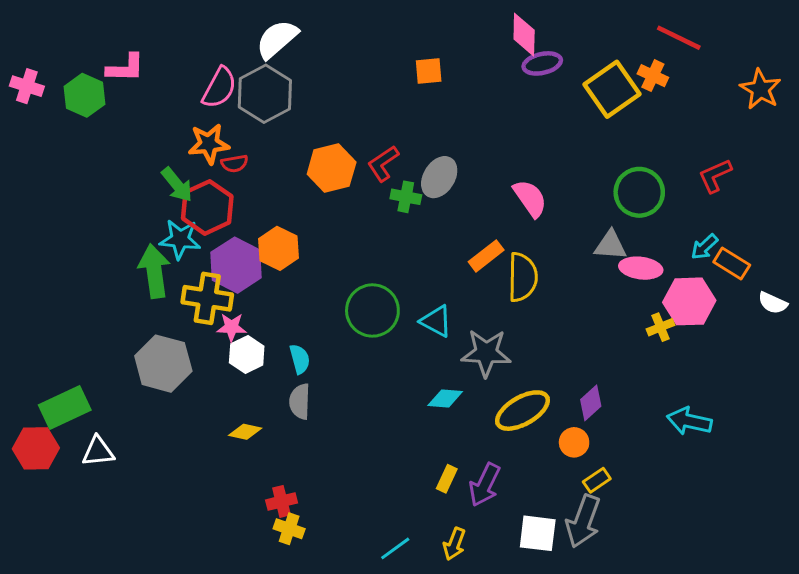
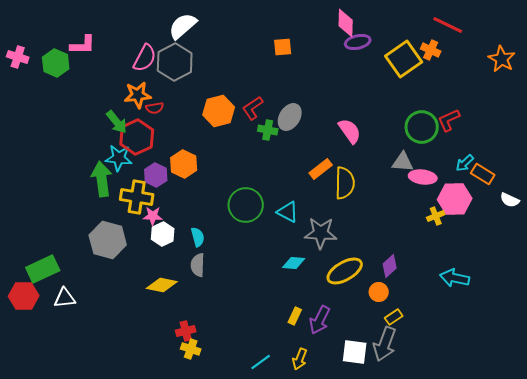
red L-shape: (715, 176) -> (449, 120), moved
purple hexagon: (236, 265) -> (156, 175), size x0.7
yellow diamond: (245, 432) -> (162, 285), size x1.4

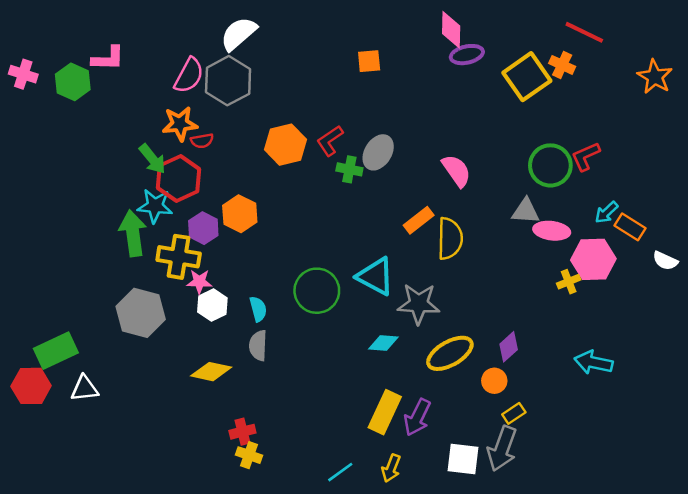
green circle: (246, 205) -> (317, 291), moved
cyan triangle: (288, 212) -> (376, 276), size x1.4
yellow rectangle: (295, 316) -> (385, 412), size x1.8

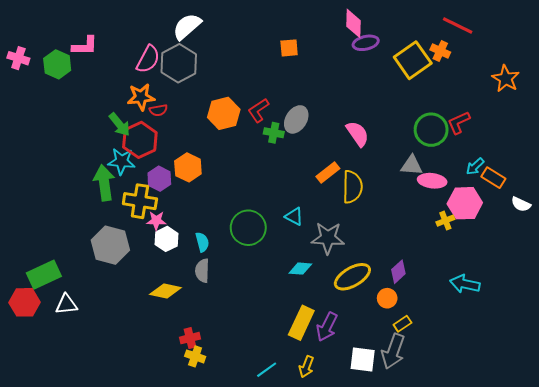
orange star: (655, 77) -> (506, 79), moved
cyan triangle: (376, 276) -> (294, 216), size x0.6

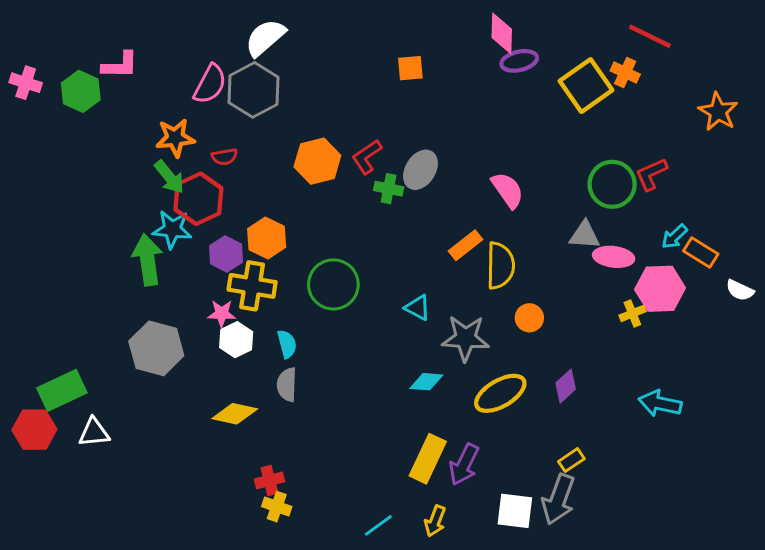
orange star: (141, 97) -> (175, 138), moved
yellow cross: (140, 201) -> (252, 286), moved
green circle: (248, 228) -> (333, 284), moved
orange circle: (387, 298) -> (529, 318), moved

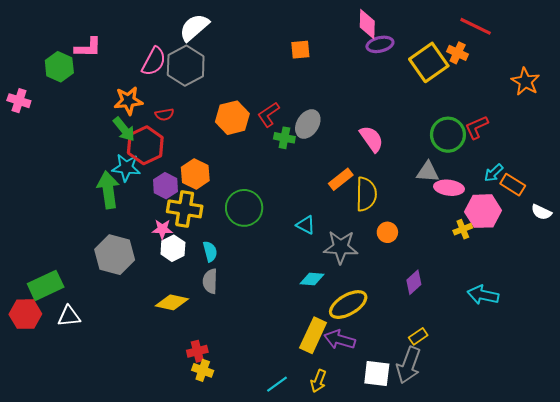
pink cross: (26, 83) -> (19, 101), moved
yellow ellipse: (500, 393) -> (348, 305), moved
purple arrow: (464, 464) -> (340, 340), turned 80

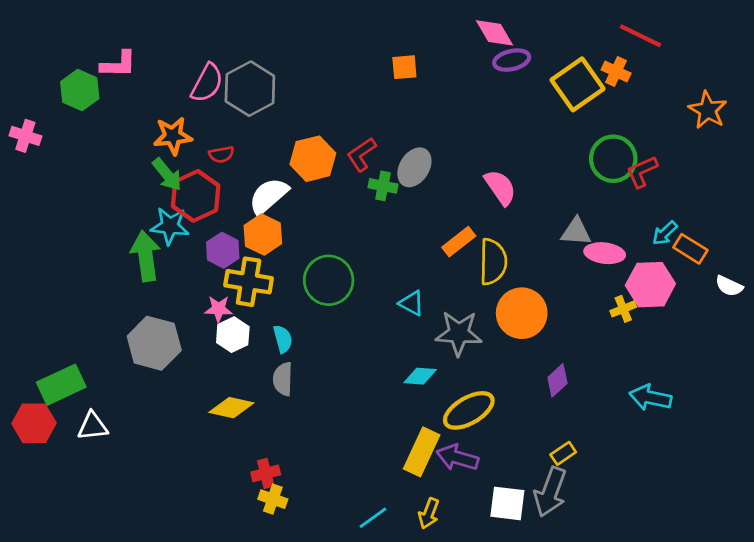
pink diamond: (367, 24) -> (495, 33), turned -32
white semicircle: (194, 27) -> (269, 196), moved
green circle: (448, 135) -> (613, 159), moved
orange circle: (387, 232) -> (522, 313), size x1.8

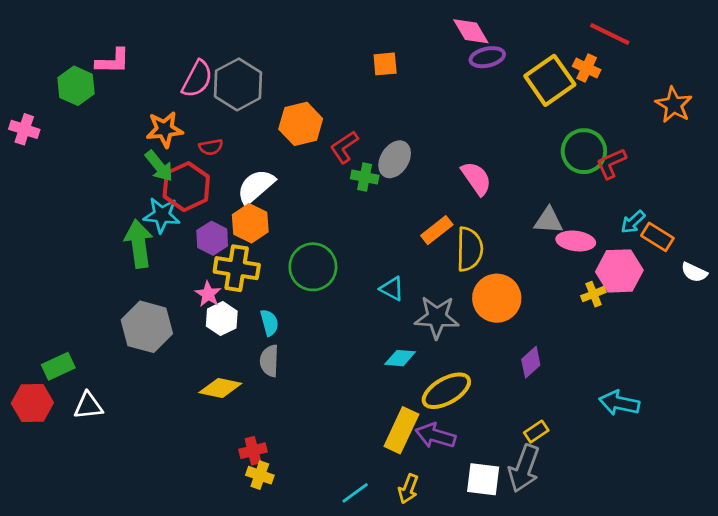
orange hexagon: (313, 159) -> (301, 124), moved
pink star: (218, 309) -> (208, 294), turned 30
green rectangle: (61, 385) -> (58, 366), size x0.7
cyan arrow: (650, 398) -> (619, 403), moved

